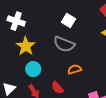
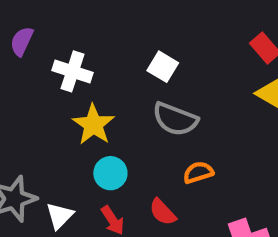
white square: (69, 21) -> (163, 67), moved

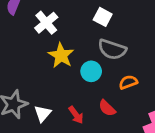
white cross: (72, 71) -> (46, 23), turned 35
cyan circle: (110, 173) -> (91, 71), moved

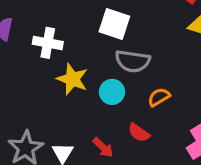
white square: (103, 17) -> (114, 24), size x1.4
white cross: (46, 23) -> (48, 43), turned -30

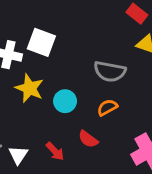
white square: (114, 24) -> (41, 42), moved
gray semicircle: (133, 61) -> (110, 71), moved

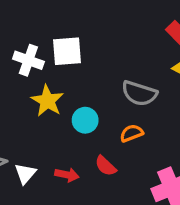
white square: (41, 42) -> (67, 51), turned -32
red arrow: (55, 151) -> (67, 175), turned -42

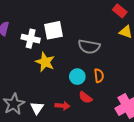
gray semicircle: (139, 93) -> (89, 47), moved
cyan circle: (85, 120) -> (77, 77), moved
orange semicircle: (131, 133) -> (99, 76), turned 112

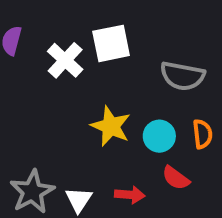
white cross: (31, 39) -> (65, 60), turned 30
yellow star: (45, 62) -> (111, 126), moved

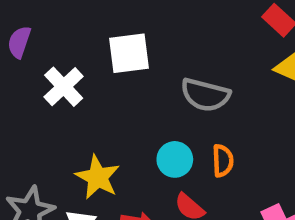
white cross: (65, 60) -> (64, 87), moved
yellow star: (111, 126) -> (98, 177), moved

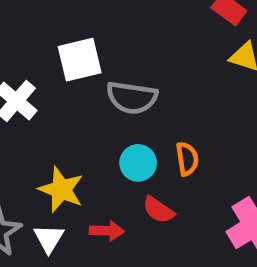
gray semicircle: (205, 95) -> (132, 98), moved

